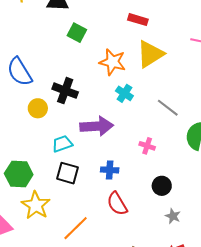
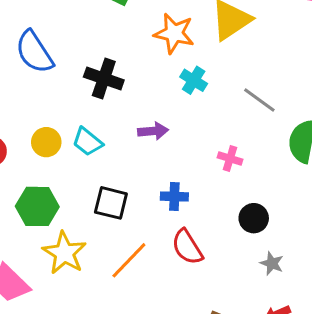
yellow circle: (38, 108) -> (46, 142), moved
purple arrow: (97, 126) -> (153, 131), size x0.6
cyan trapezoid: (62, 144) -> (87, 142), moved, turned -120
orange line: (76, 228) -> (129, 260), moved

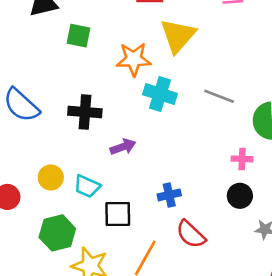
cyan cross: (194, 80) -> (160, 94), size x1.4
purple arrow: (153, 131) -> (123, 147), moved
cyan trapezoid: (87, 142) -> (87, 186), moved
pink cross: (230, 158) -> (242, 159), moved

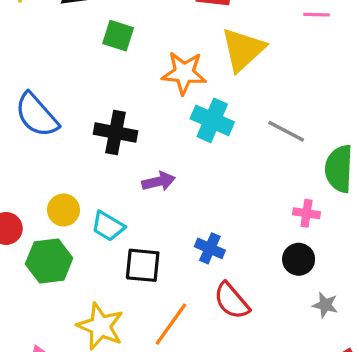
blue cross: (169, 195) -> (210, 248), turned 30
green hexagon: (57, 233) -> (49, 261), moved

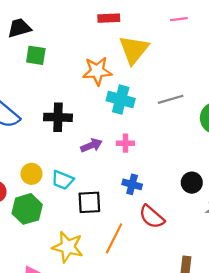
green square: (118, 36) -> (36, 55), moved
gray line: (286, 131) -> (171, 99), turned -35
pink cross: (306, 213) -> (125, 143), moved

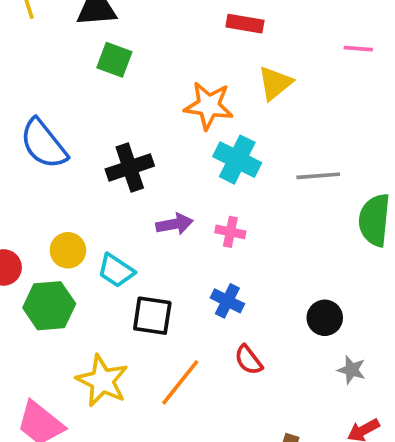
yellow triangle: (134, 50) -> (275, 83), size x0.7
black cross: (58, 117) -> (130, 168), turned -32
red semicircle: (152, 217) -> (248, 360), size x0.7

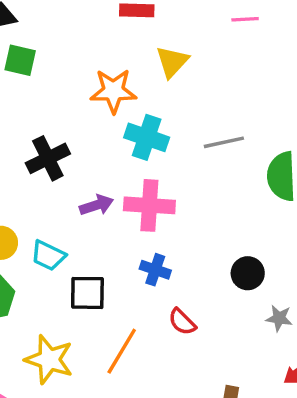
pink cross: (230, 232) -> (149, 205), size x1.8

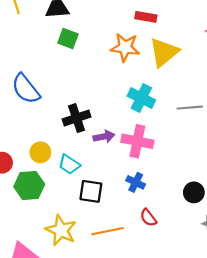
yellow triangle: (172, 62) -> (164, 52), size x1.4
orange star: (113, 91) -> (125, 47), moved
black cross: (48, 158) -> (77, 118), moved
orange line: (122, 351) -> (108, 231), turned 40

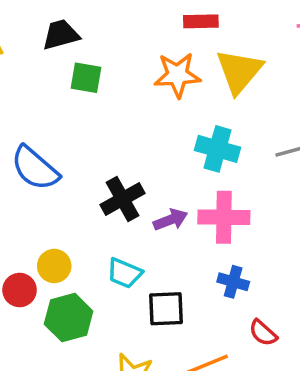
yellow circle: (40, 152) -> (54, 266), moved

